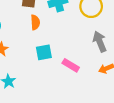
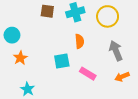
orange semicircle: (35, 22) -> (80, 41), moved

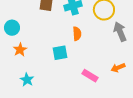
gray arrow: (116, 51) -> (120, 32), moved
pink rectangle: (88, 74) -> (90, 76), moved

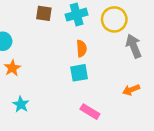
cyan square: (60, 53) -> (79, 73), moved
pink rectangle: (90, 76) -> (90, 112), moved

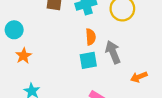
gray arrow: (134, 46) -> (113, 52), moved

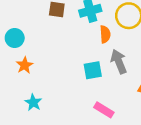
orange semicircle: (91, 37) -> (105, 34), moved

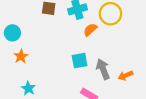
orange semicircle: (105, 34) -> (90, 30), turned -128
gray arrow: (119, 62) -> (103, 69), moved

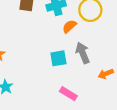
gray arrow: (103, 69) -> (83, 53), moved

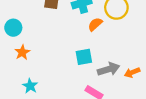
gray arrow: (83, 53) -> (109, 69), moved, turned 95

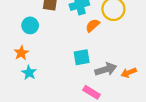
cyan circle: (13, 28) -> (30, 25), moved
cyan star: (30, 86) -> (29, 73), moved

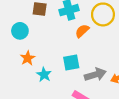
orange star: (21, 53) -> (28, 58), moved
cyan star: (29, 73) -> (44, 75), moved

